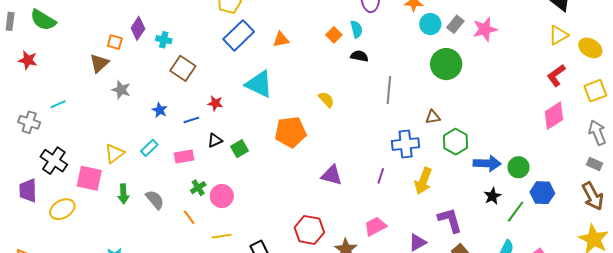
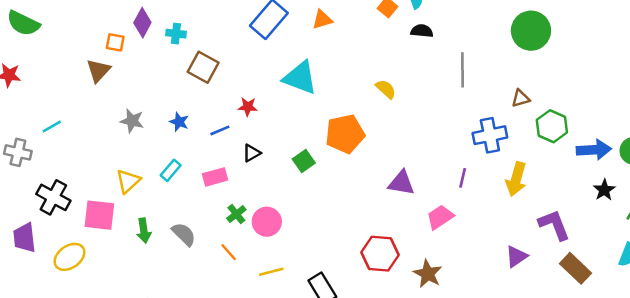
gray star: (121, 90) -> (132, 121), moved
green square: (240, 149) -> (304, 161), moved
pink trapezoid: (375, 226) -> (440, 217), moved

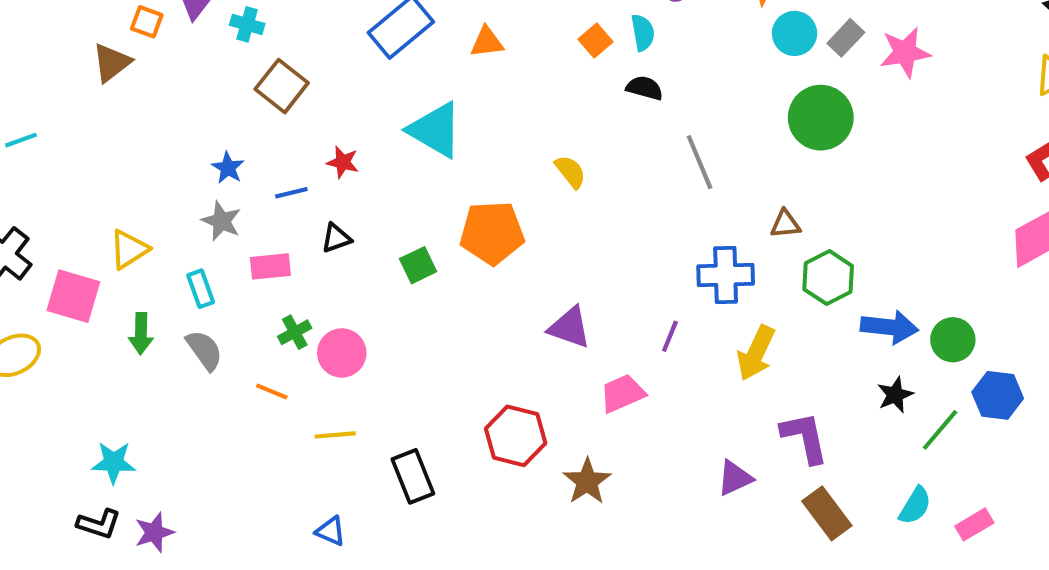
gray line: (463, 70) -> (700, 162), turned -32
gray star: (132, 121) -> (221, 221), moved
cyan rectangle: (171, 170) -> (201, 289), moved, turned -70
orange line: (229, 252) -> (272, 392), turned -36

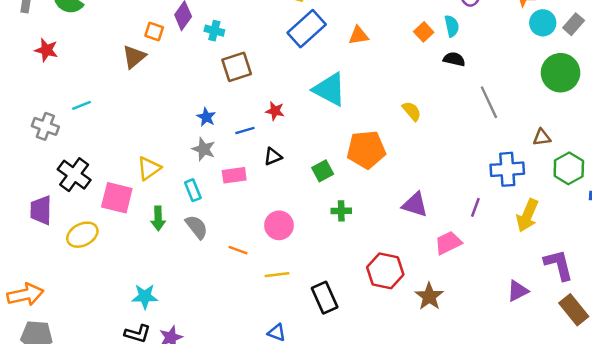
brown square: (282, 86) -> (237, 67), turned 36
green cross: (295, 332) -> (341, 211), moved, turned 30

